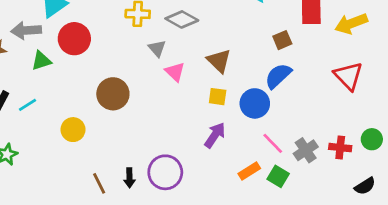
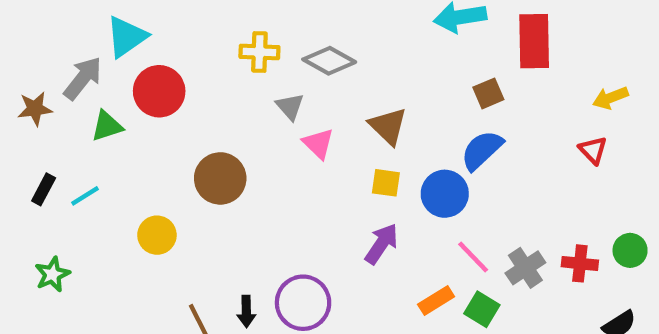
yellow arrow: (351, 24) -> (610, 98), moved, size x0.7
gray arrow: (26, 30) -> (83, 78), turned 132
red triangle: (348, 76) -> (593, 150), size x0.6

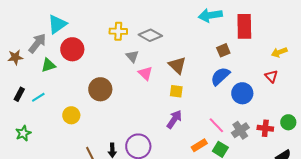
blue circle: (445, 194) -> (242, 93), moved

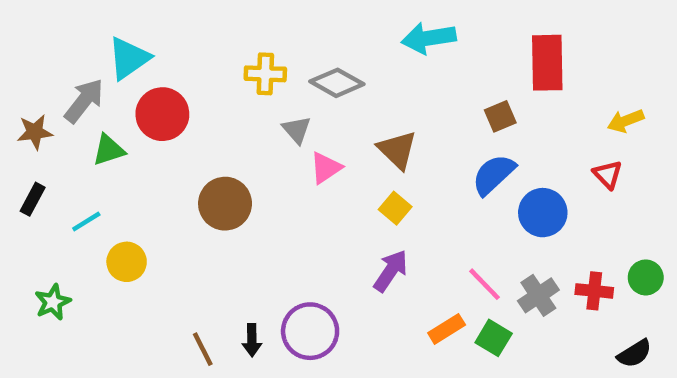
cyan arrow: (210, 15) -> (429, 38), moved
pink triangle: (145, 73) -> (326, 168), turned 42
yellow square: (176, 91) -> (395, 208), turned 32
black rectangle: (19, 94) -> (33, 199), moved
yellow circle: (71, 115) -> (127, 262), moved

